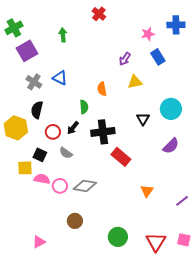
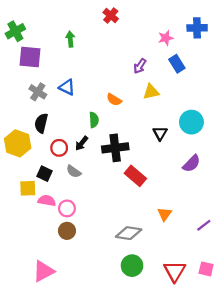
purple square: (27, 51) -> (30, 57), turned 35
orange semicircle: (102, 89) -> (114, 100), turned -48
gray diamond: (85, 186) -> (129, 233), moved
brown circle: (75, 221) -> (67, 231), moved
pink triangle: (39, 242) -> (43, 271), size x1.5

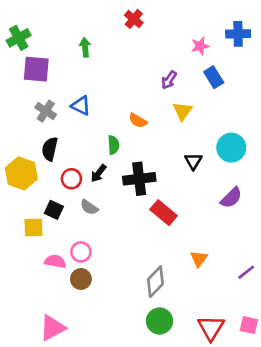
yellow triangle: (151, 92) -> (183, 111), turned -42
pink semicircle: (47, 201) -> (55, 261), moved
gray diamond: (129, 233) -> (155, 282), turned -55

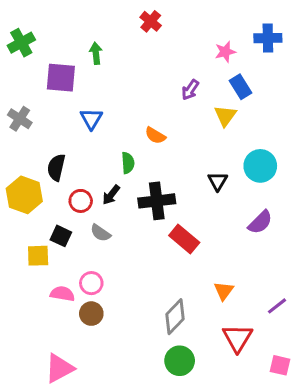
purple square: (36, 69) -> (61, 78), moved
blue triangle: (81, 106) -> (91, 119), turned 35
gray cross: (46, 111) -> (20, 119), moved
yellow triangle: (183, 111) -> (225, 116), moved
red triangle: (211, 328) -> (237, 338), moved

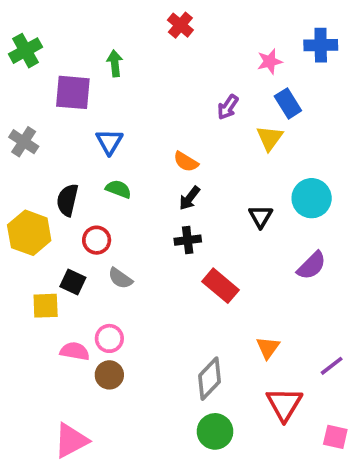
green semicircle: (128, 163) -> (118, 189), moved, turned -65
black arrow: (111, 195) -> (190, 198), moved
black cross: (157, 201) -> (188, 240), size x0.6

